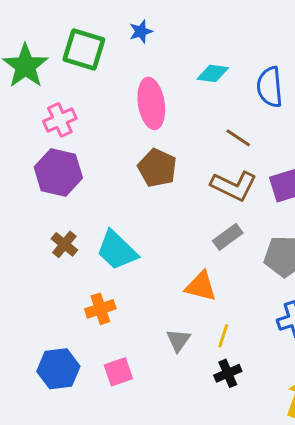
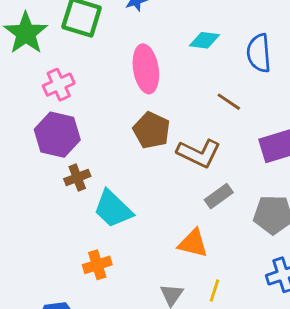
brown L-shape: (234, 186) -> (199, 153), moved
brown cross: (64, 244) -> (77, 178), moved, turned 30

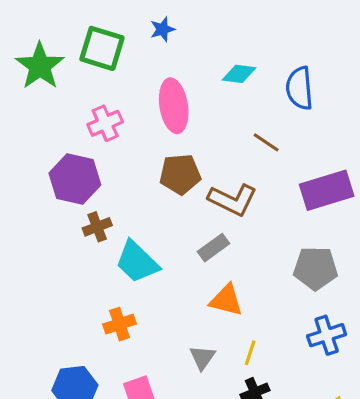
pink cross: (59, 85) -> (105, 123), moved
brown pentagon: (152, 130) -> (180, 174), turned -30
gray rectangle: (219, 196) -> (213, 248), moved

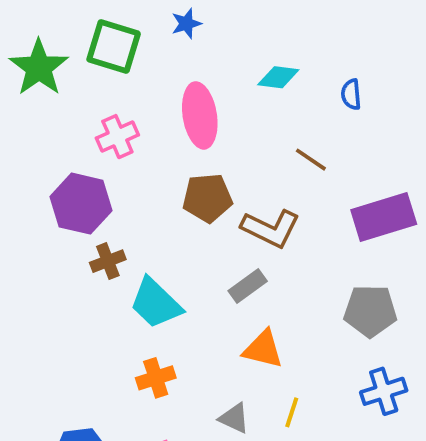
blue semicircle: (300, 88) -> (351, 94), size x0.6
orange cross: (119, 324) -> (156, 378), moved
gray triangle: (202, 357) -> (234, 418), turned -40

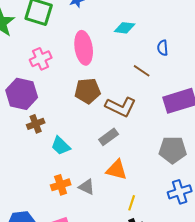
blue semicircle: (351, 94) -> (163, 48), moved
cyan trapezoid: (156, 303) -> (61, 146), size x0.7
gray triangle: (234, 418) -> (87, 187), moved

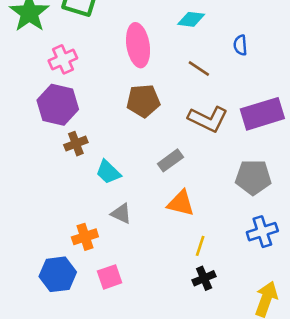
pink cross: (41, 59) -> (63, 59), moved
brown line: (142, 71) -> (199, 68), moved
brown L-shape: (121, 107) -> (208, 119), moved
orange cross: (61, 185) -> (85, 237), moved
gray triangle: (87, 187) -> (121, 214), moved

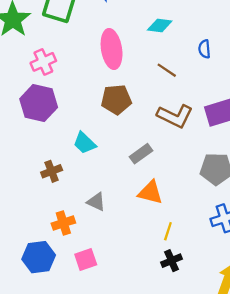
brown cross: (76, 144) -> (52, 171), moved
cyan trapezoid: (108, 172) -> (84, 143), moved

